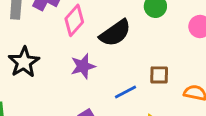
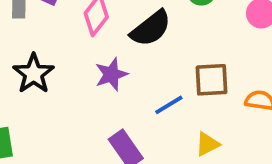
brown square: (159, 75) -> (212, 80), size x1.4

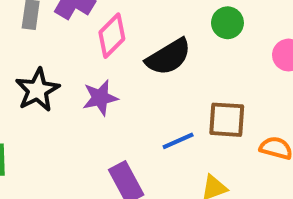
purple star: (111, 74) -> (100, 98), moved

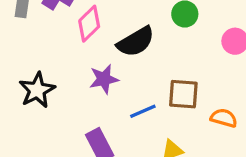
black star: (37, 90) -> (37, 90), moved
purple star: (100, 98) -> (104, 79), moved

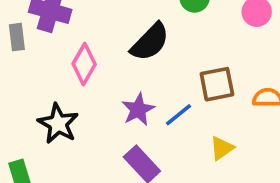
pink diamond: (89, 24) -> (84, 64), moved
purple star: (104, 79) -> (138, 110), moved

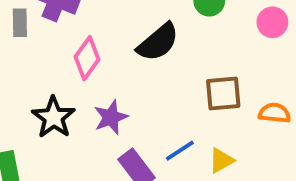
purple star: (138, 110) -> (111, 117), moved
blue line: (178, 115) -> (180, 151), moved

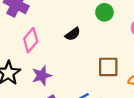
black semicircle: (158, 42) -> (73, 34), size x0.6

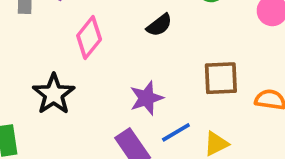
purple star: (42, 76) -> (146, 98), moved

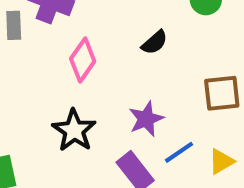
black star: (54, 94) -> (74, 130), moved

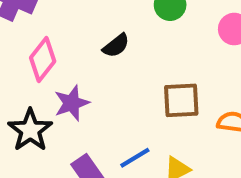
purple star: (146, 119) -> (72, 103), moved

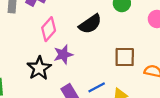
black semicircle: (116, 46) -> (90, 24), size x1.5

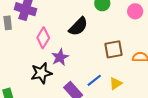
black star: (39, 68) -> (41, 73), turned 30

